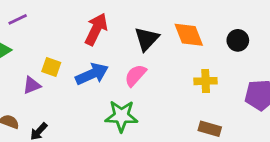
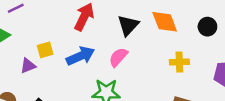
yellow square: (51, 67) -> (45, 50), turned -35

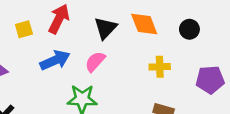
yellow square: (45, 50) -> (24, 29), moved

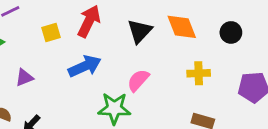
pink semicircle: (95, 62) -> (138, 80), moved

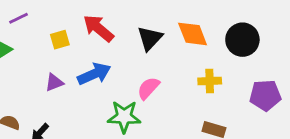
red arrow: (89, 21) -> (98, 28), turned -76
black circle: (231, 32) -> (242, 40), size x1.5
purple triangle: (24, 77) -> (54, 82), moved

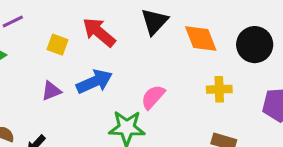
black triangle: (150, 38) -> (155, 21), moved
yellow square: (60, 40) -> (57, 45), turned 36

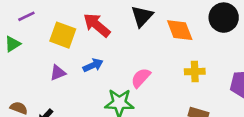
yellow square: (57, 45) -> (63, 35), size x1.5
black circle: (255, 45) -> (224, 18), moved
blue arrow: (94, 82) -> (93, 65), size x0.7

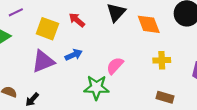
red arrow: (97, 25) -> (77, 20), size x0.7
purple triangle: (58, 73) -> (43, 61), size x1.6

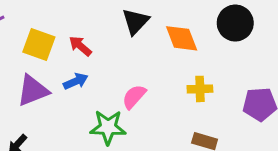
red arrow: (77, 20) -> (80, 46), moved

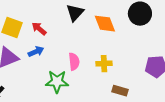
yellow cross: (200, 89) -> (104, 64), moved
pink semicircle: (134, 97) -> (74, 62), turned 132

